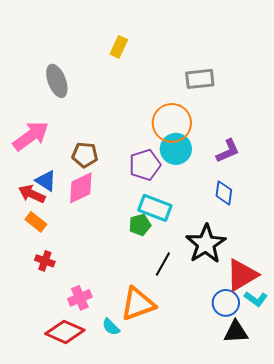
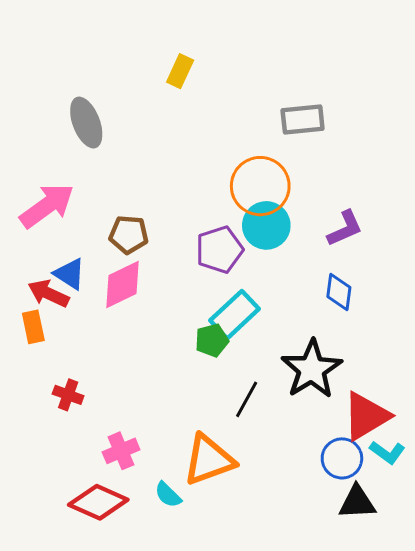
cyan rectangle: (155, 208) -> (235, 315), turned -64
orange rectangle: (36, 222) -> (33, 327), moved, turned 40

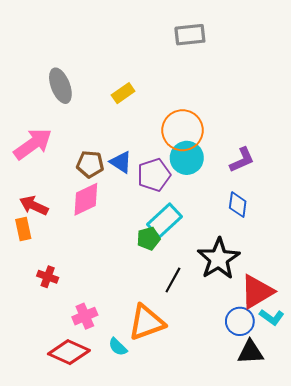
yellow rectangle: (180, 71) -> (123, 93), moved, turned 30
gray rectangle: (303, 120) -> (190, 35), moved
blue triangle: (70, 274) -> (121, 162), moved

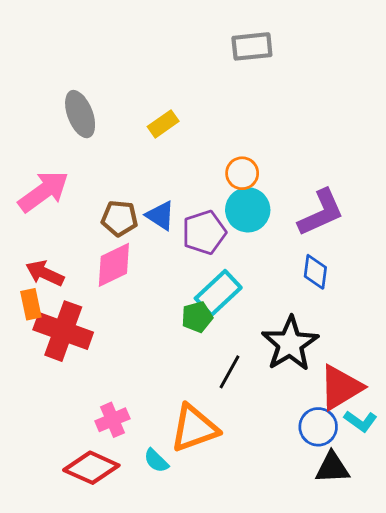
orange circle: (183, 130) -> (242, 173), size x0.6
purple L-shape: (242, 160) -> (321, 213), size x1.4
red cross: (48, 277) -> (63, 331), moved, size x2.0

